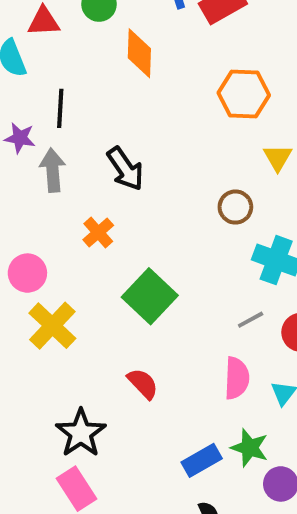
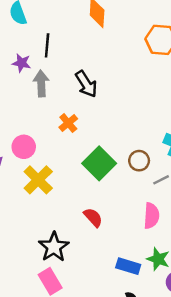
brown circle: (235, 207) -> (139, 161), moved
blue rectangle: (202, 460) -> (128, 266), turned 45

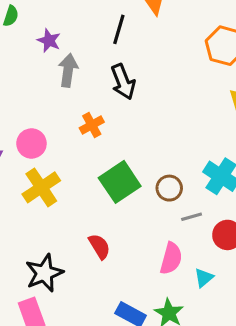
black line: (47, 45) -> (119, 29), moved

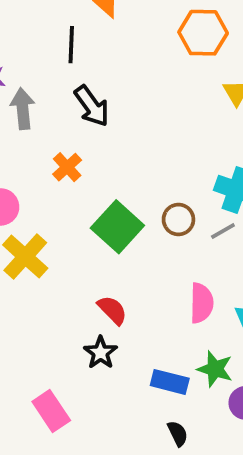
gray line: (192, 217) -> (223, 231), moved
black star: (44, 273) -> (101, 353), moved, size x0.7

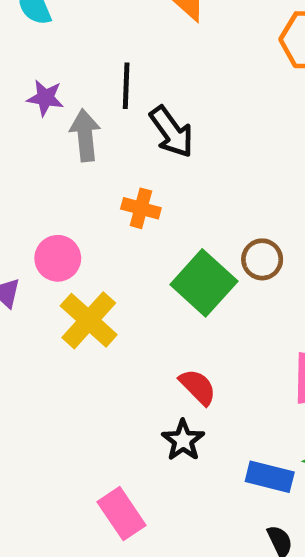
black line: (71, 45) -> (126, 86), moved
orange cross: (67, 167) -> (141, 208), turned -32
brown circle: (178, 220) -> (262, 259), moved

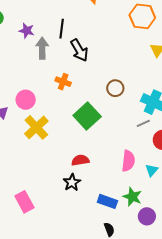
brown circle: (262, 259) -> (115, 88), moved
red semicircle: (198, 387) -> (80, 160), turned -60
pink rectangle: (121, 514) -> (24, 202), moved

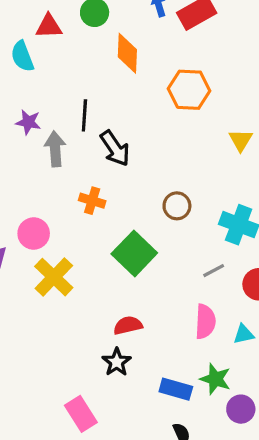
orange hexagon: (142, 16) -> (189, 90), moved
gray line: (143, 123) -> (214, 271), moved
cyan triangle: (152, 170) -> (244, 334), turned 40
pink rectangle: (24, 202) -> (81, 414), moved

